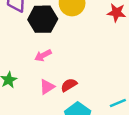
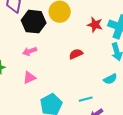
red semicircle: (69, 85) -> (76, 54), moved

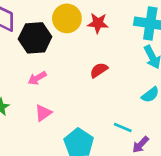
red star: (95, 25) -> (98, 23), moved
cyan line: (86, 99) -> (123, 127), turned 48

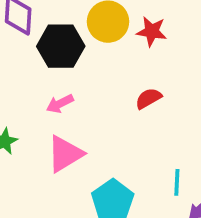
pink triangle: (43, 113) -> (65, 154), size x1.5
cyan line: (123, 127) -> (177, 182), turned 66

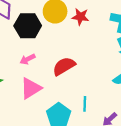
red semicircle: (148, 98) -> (64, 66), moved, size x1.5
cyan line: (177, 182) -> (85, 104), moved

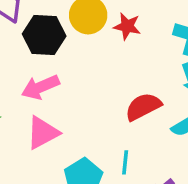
pink arrow: (27, 59) -> (40, 87), size x1.5
red semicircle: (64, 66) -> (143, 107), moved

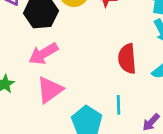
red semicircle: (143, 107) -> (127, 59), turned -60

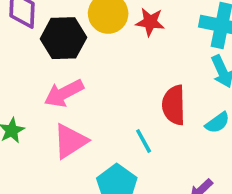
cyan line: (119, 105) -> (144, 141), moved, turned -30

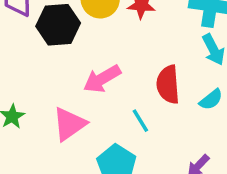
pink arrow: (64, 93) -> (102, 79), moved

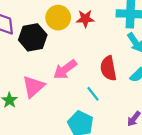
pink triangle: (69, 124) -> (33, 87), moved

